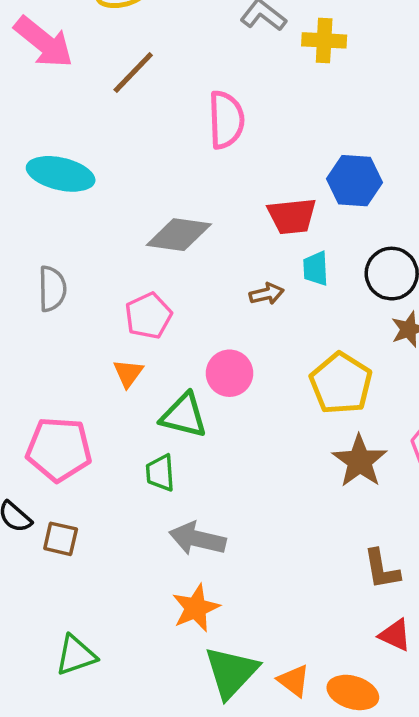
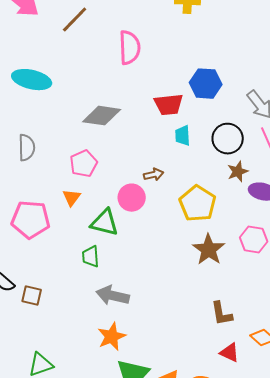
brown arrow: (267, 294) -> (154, 175), moved
pink pentagon: (59, 449) -> (31, 220), moved

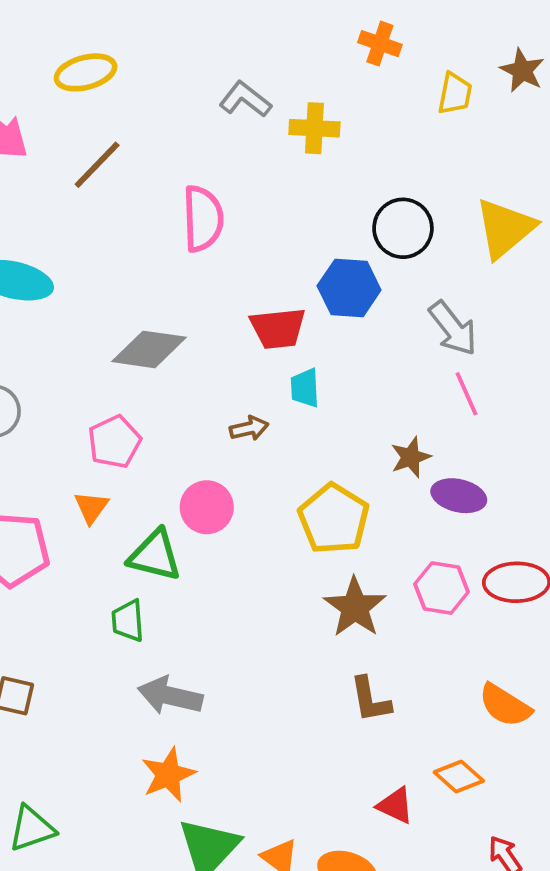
black circle: (228, 139) -> (403, 228), moved
brown arrow: (154, 175) -> (249, 428), moved
brown L-shape: (222, 314) -> (370, 700), moved

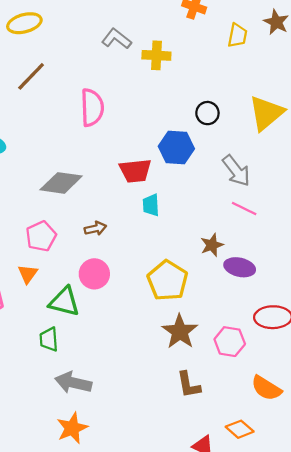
black circle: (403, 228) -> (207, 113), size x0.7
pink line: (466, 394) -> (244, 208), turned -40
brown arrow: (249, 428) -> (95, 228), moved
pink hexagon: (441, 588) -> (230, 342), moved

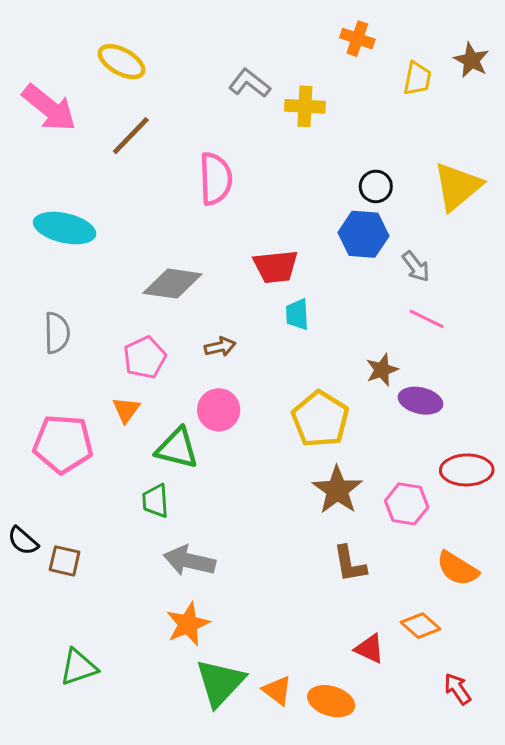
yellow ellipse: (24, 23) -> (122, 62), turned 44
blue hexagon: (176, 147) -> (363, 234), moved
gray arrow: (236, 171) -> (416, 267), size x0.7

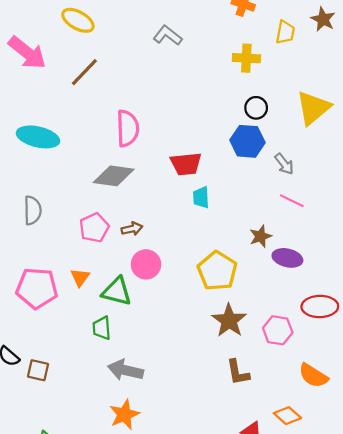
yellow cross: (305, 106) -> (246, 58), moved
pink semicircle: (216, 179) -> (128, 128), moved
brown arrow: (220, 347) -> (132, 229), moved
orange triangle: (126, 410) -> (80, 277), moved

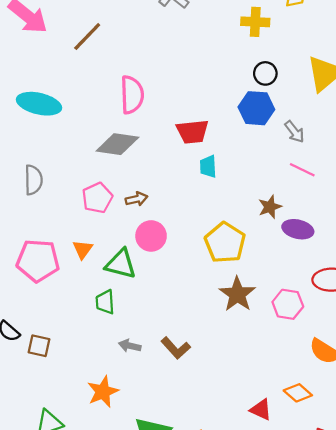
gray arrow: (125, 370) -> (130, 346), size x0.6
brown L-shape: (238, 372) -> (176, 348), moved, turned -32
orange star: (124, 414) -> (103, 392), moved

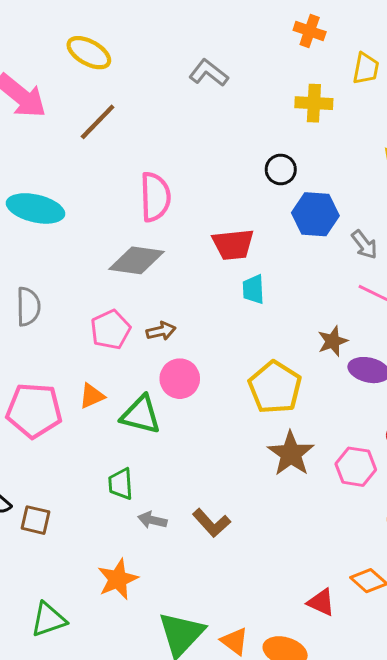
black circle: (265, 73) -> (281, 169), moved
orange triangle: (83, 249) -> (92, 396), turned 30
green trapezoid: (105, 302) -> (121, 484), moved

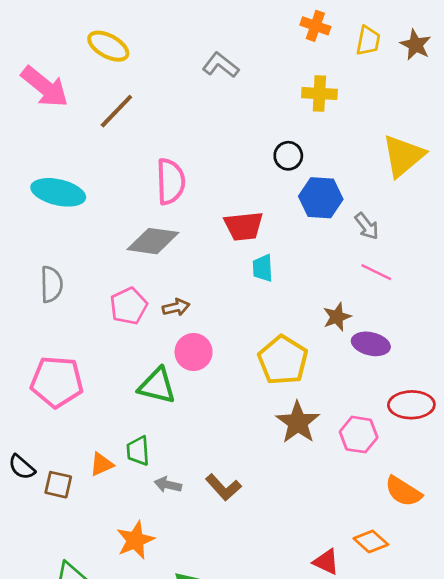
yellow trapezoid: (366, 69) -> (368, 41), moved
orange triangle: (92, 396) -> (102, 464), moved

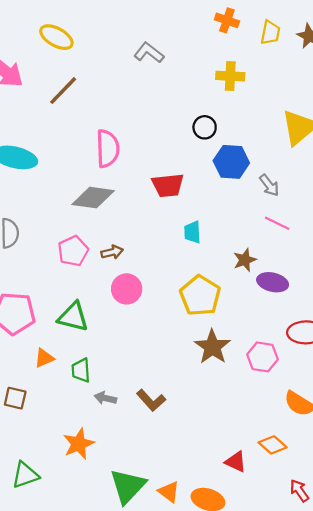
cyan trapezoid: (263, 268) -> (192, 232), moved
green triangle: (157, 386) -> (73, 317), moved
orange triangle: (102, 464) -> (44, 358), moved

